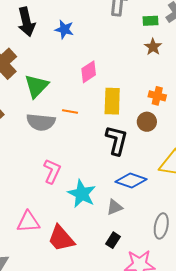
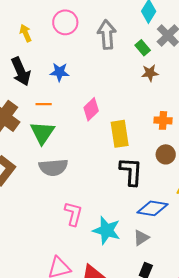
green rectangle: (150, 21) -> (143, 48), turned 63
brown star: (153, 47) -> (150, 73), turned -30
orange line: (70, 112) -> (44, 104), moved
brown circle: (147, 122) -> (166, 154), moved

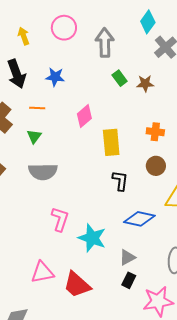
green rectangle: (143, 48) -> (120, 78), moved
green triangle: (42, 133) -> (34, 136), size x0.6
black L-shape: (131, 171) -> (120, 181), size x0.7
gray triangle: (141, 238) -> (127, 257), moved

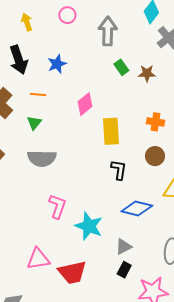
pink circle: (64, 28) -> (67, 15), size x0.7
blue star: (55, 77) -> (57, 64), turned -30
red trapezoid: (77, 285) -> (72, 272), turned -56

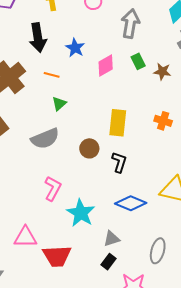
blue star: (57, 64) -> (75, 48), turned -30
pink diamond: (85, 104) -> (106, 66), moved
green triangle: (34, 123) -> (59, 104), moved
brown circle: (155, 156) -> (89, 148), moved
gray semicircle: (42, 158) -> (45, 139), turned -32

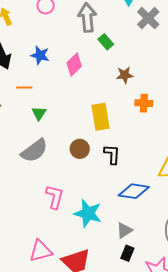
green rectangle: (138, 61) -> (106, 42), moved
brown star: (162, 72) -> (125, 75), moved

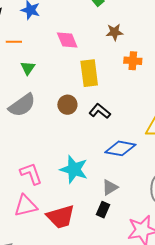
pink diamond: (74, 65) -> (67, 40), moved, turned -70
black L-shape: (112, 154) -> (100, 111), turned -55
pink L-shape: (55, 197) -> (31, 174), moved, turned -35
black rectangle: (127, 253) -> (103, 210), moved

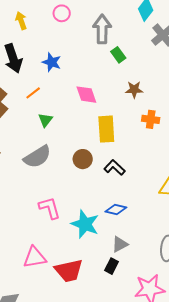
orange line: (14, 42) -> (33, 93), turned -42
blue diamond: (120, 148) -> (116, 210), moved, size x0.7
pink L-shape: (31, 174) -> (50, 208), moved

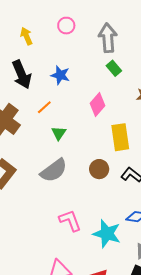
green rectangle: (118, 55) -> (114, 68), moved
pink diamond: (86, 95) -> (98, 104), turned 65

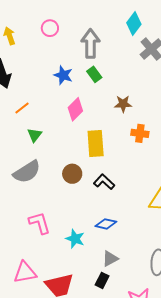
blue star: (60, 75) -> (63, 75), moved
cyan star: (107, 234) -> (75, 239), size x0.7

